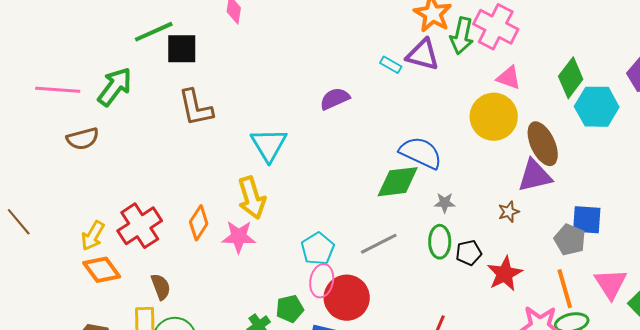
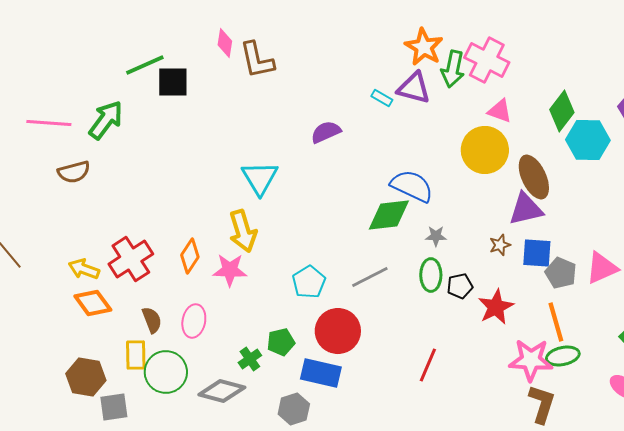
brown L-shape: (196, 108) -> (257, 60), moved
blue square: (587, 220) -> (537, 253), moved
yellow arrow: (93, 236) -> (84, 269), turned 80
pink ellipse: (322, 281) -> (194, 321), moved
pink triangle: (611, 284) -> (602, 268), moved, turned 39

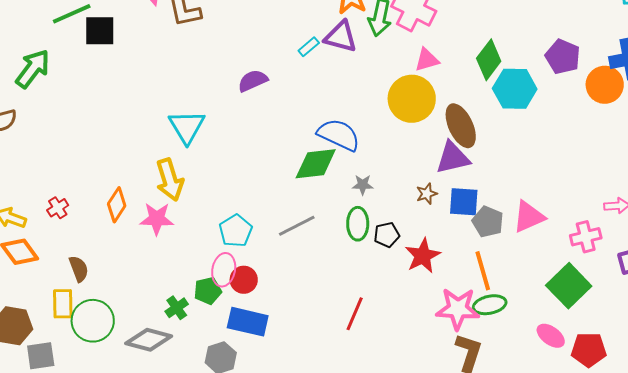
cyan rectangle: (382, 98) -> (309, 47), turned -70
pink triangle: (500, 111) -> (427, 60), turned -36
red cross: (131, 259) -> (58, 208), size x0.5
pink ellipse: (194, 321) -> (224, 270), moved
red circle: (338, 331) -> (244, 280), moved, size x0.6

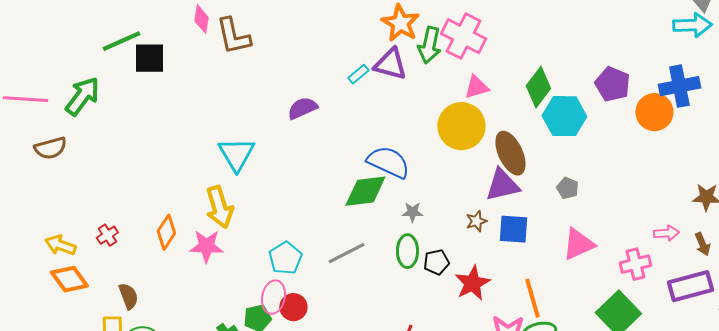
gray pentagon: (488, 222) -> (567, 188), moved, size x0.7

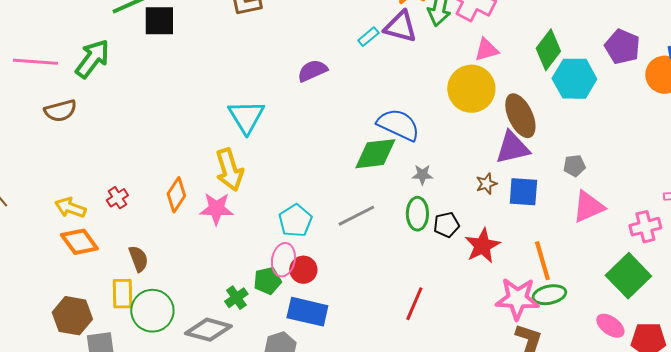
gray pentagon: (567, 188) -> (574, 166), moved, turned -30

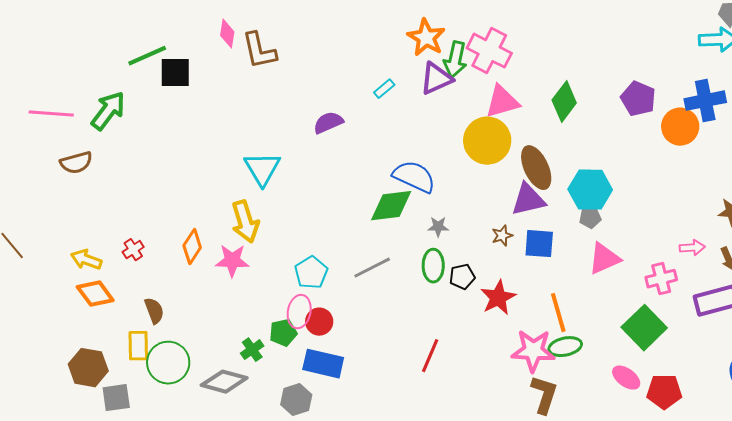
purple triangle: (400, 27) -> (436, 79), moved, turned -39
pink triangle: (486, 50) -> (502, 102), size x1.4
cyan hexagon: (574, 79) -> (590, 190), moved

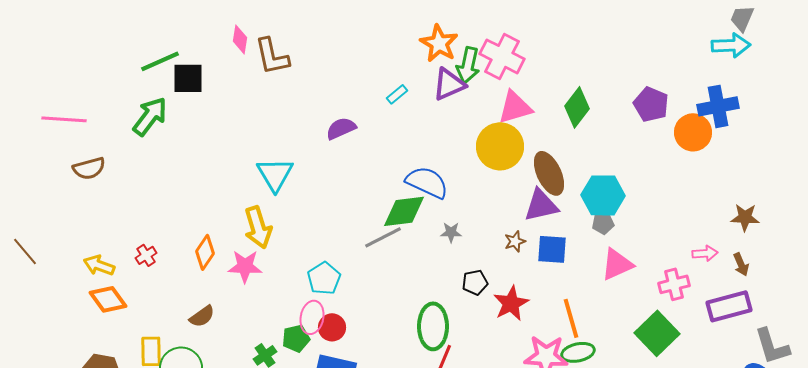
green arrow: (108, 111) -> (150, 116), moved
green ellipse: (433, 266) -> (433, 326), moved, size x1.4
gray line: (372, 268) -> (383, 237), moved
brown semicircle: (154, 311) -> (202, 316), moved, turned 76

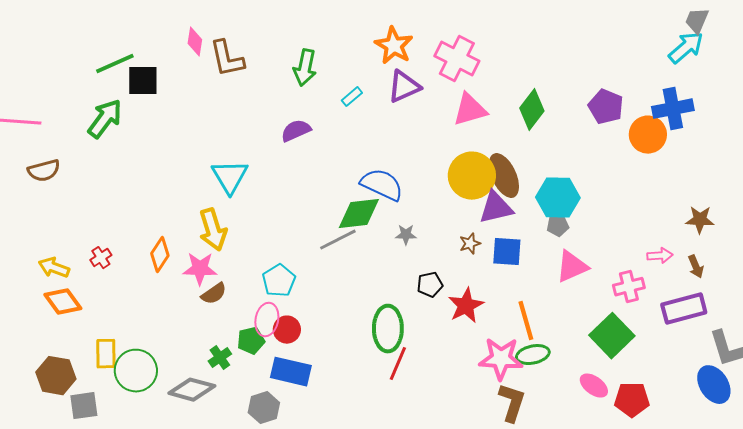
cyan arrow: (731, 45) -> (686, 48), turned -39
green arrow: (468, 65) -> (305, 68), moved
yellow circle: (500, 146) -> (472, 176), moved
brown semicircle: (202, 316) -> (214, 294), moved

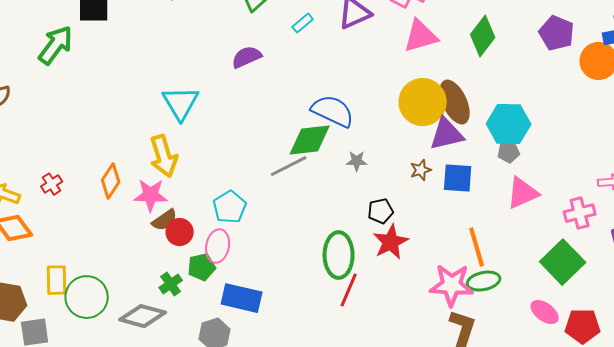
red star: (466, 306) -> (391, 242), moved
red circle: (287, 330) -> (180, 232), moved

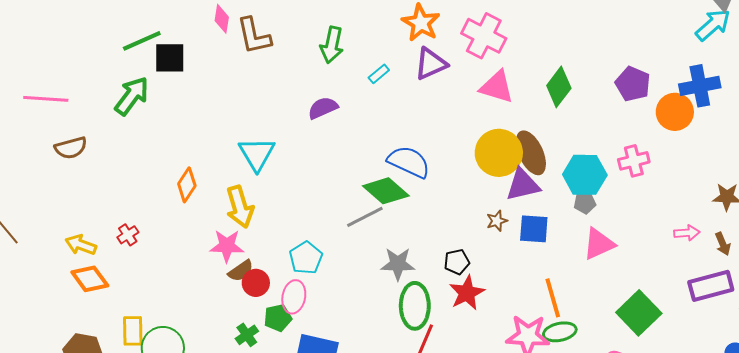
pink triangle: (421, 36) -> (497, 87), turned 33
green diamond: (310, 140) -> (386, 191), turned 48
gray star: (357, 161) -> (398, 264), moved, size x1.6
orange diamond: (111, 181) -> (187, 185), moved
pink cross: (580, 213) -> (634, 161), moved

